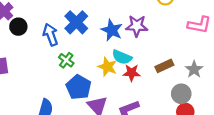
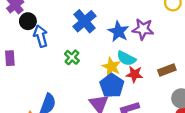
blue arrow: (51, 35) -> (41, 36), moved
blue pentagon: (79, 87) -> (112, 86), moved

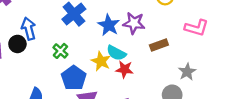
black circle: (28, 21) -> (17, 44), moved
brown rectangle: (167, 70) -> (159, 45), moved
blue pentagon: (112, 86) -> (74, 78), moved

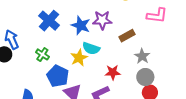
yellow star: (101, 61) -> (79, 58), turned 30
red star: (124, 69) -> (113, 72), moved
gray star: (187, 72) -> (142, 56), moved

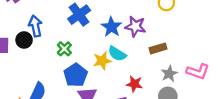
pink L-shape: (157, 15) -> (198, 71), moved

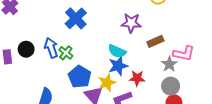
blue arrow: (35, 26) -> (51, 48), moved
blue star: (111, 27) -> (118, 66), moved, turned 30
yellow star: (102, 61) -> (107, 83), moved
pink L-shape: (198, 71) -> (184, 54), moved

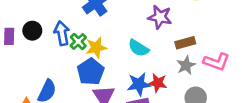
gray star: (169, 64) -> (186, 65), moved
blue star: (118, 66) -> (139, 84), moved
yellow star: (107, 83) -> (96, 48), moved

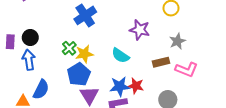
blue arrow: (62, 33) -> (29, 60), moved
brown rectangle: (185, 43) -> (161, 62), moved
gray star: (186, 65) -> (177, 41), moved

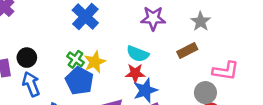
pink L-shape: (187, 70) -> (226, 71), moved
blue pentagon: (79, 74) -> (79, 81), moved
red star: (136, 86) -> (135, 73), moved

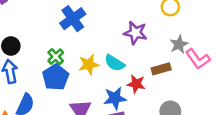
yellow star: (95, 62) -> (89, 64), moved
pink L-shape: (226, 71) -> (198, 59), moved, turned 35
red star: (135, 73) -> (136, 84), moved

